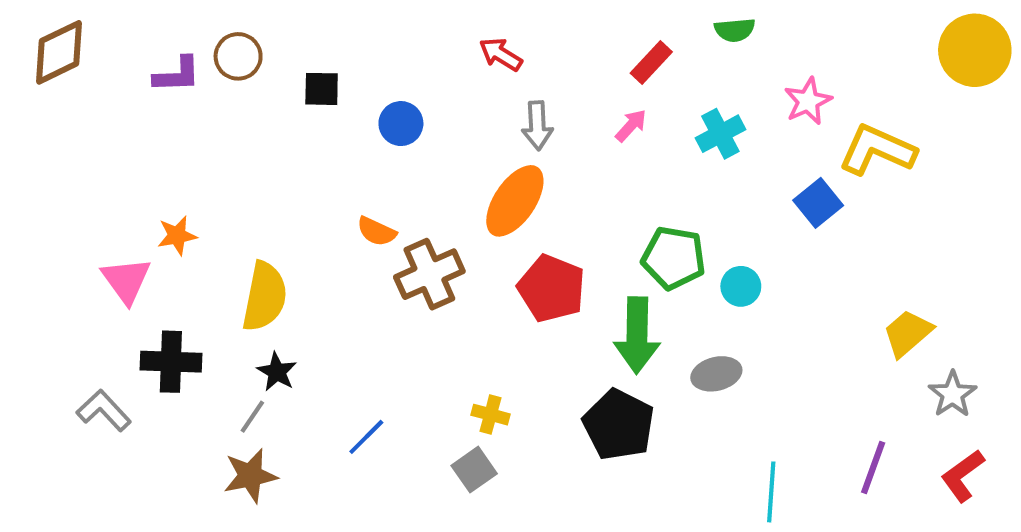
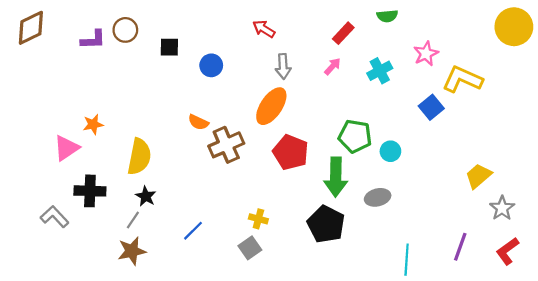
pink triangle: (126, 280) -> (66, 148), turned 32

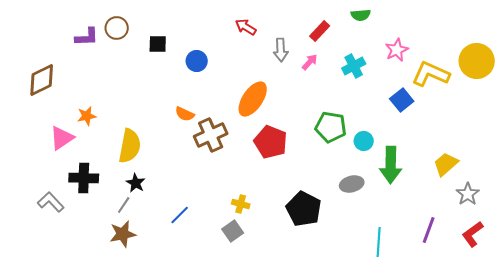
yellow circle: (514, 27) -> (477, 61), moved
brown diamond: (31, 28) -> (42, 80), moved
gray arrow: (283, 66) -> (281, 50), moved
green arrow: (336, 177) -> (391, 165), moved

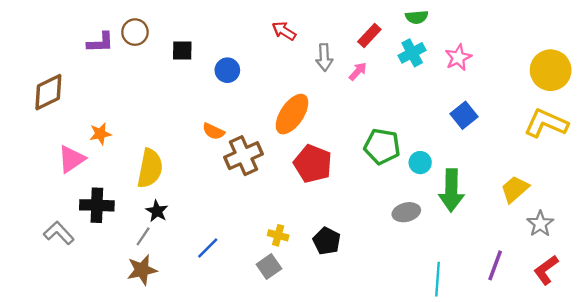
cyan cross: (354, 66) -> (412, 53), moved
yellow L-shape: (431, 74) -> (546, 123), moved
black pentagon: (304, 209) -> (327, 241), moved, size x0.7

